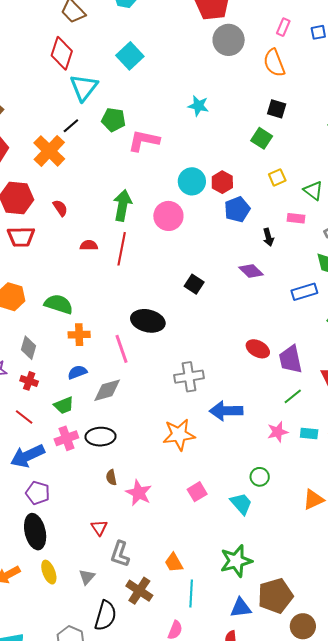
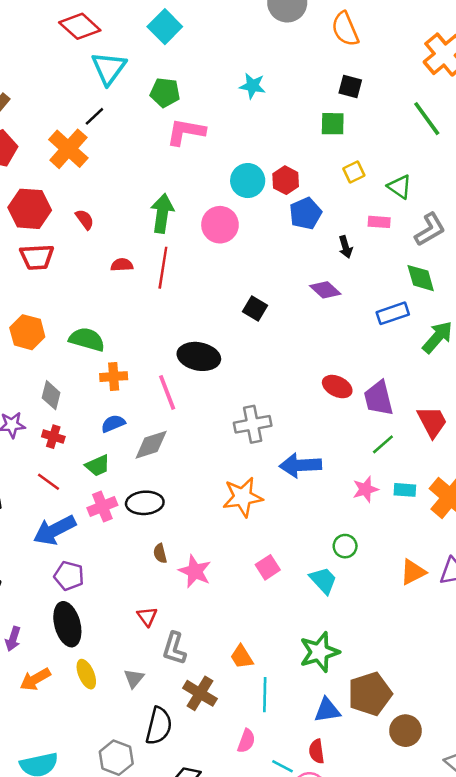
red diamond: (62, 53) -> (80, 26), turned -64
green pentagon: (114, 120) -> (165, 92), moved
green square: (262, 138) -> (333, 124), turned -30

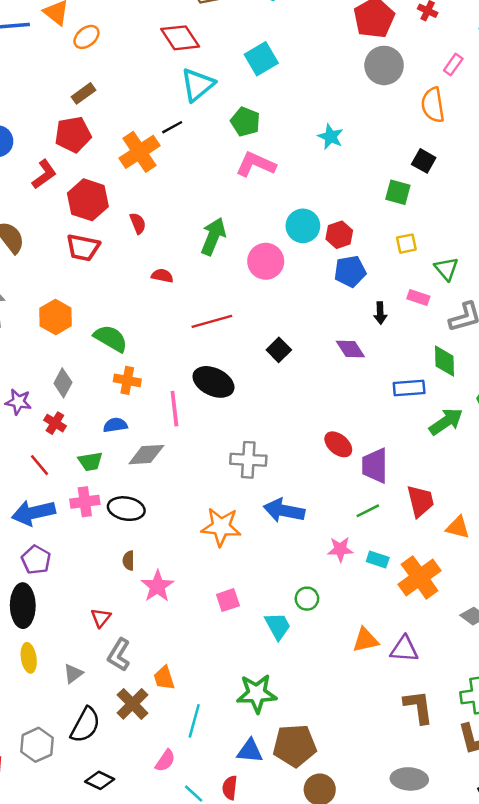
red line: (163, 268) -> (212, 321), moved, turned 51
orange trapezoid: (242, 657) -> (164, 678), moved

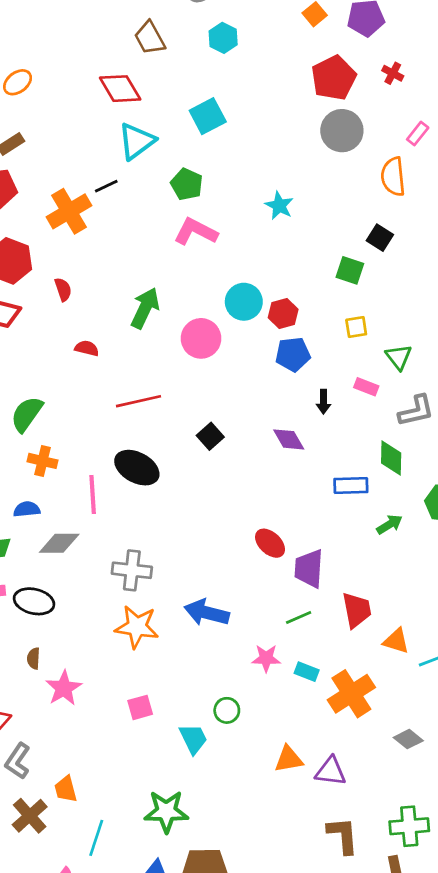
green semicircle: (111, 338) -> (27, 414), turned -88
green arrow: (446, 422) -> (389, 524), size x0.7
gray cross: (248, 460) -> (132, 570), moved

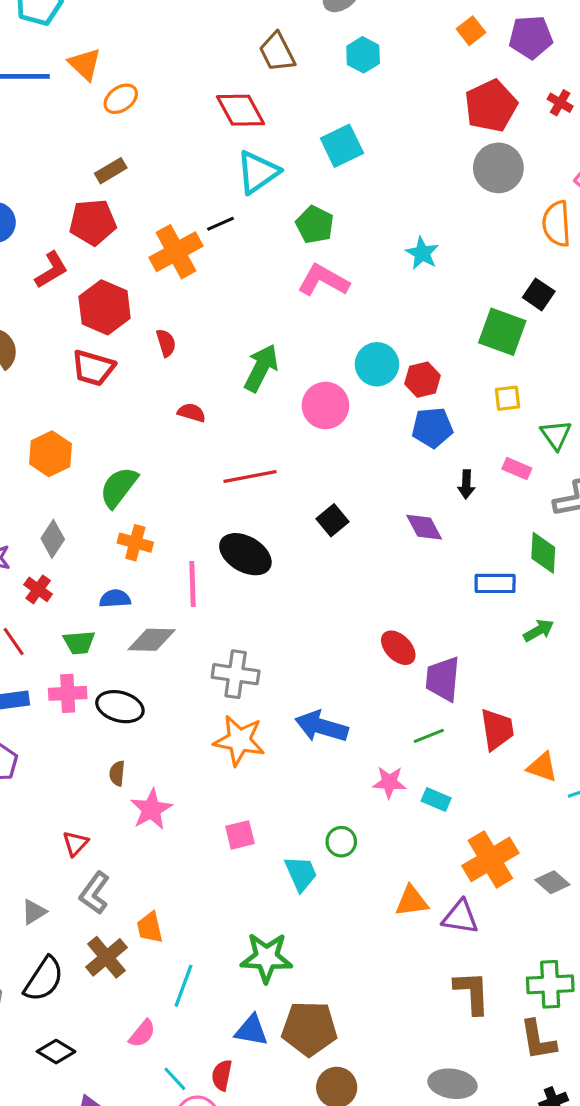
green square: (350, 270) -> (502, 332), size x1.4
orange cross: (351, 694) -> (490, 859), moved

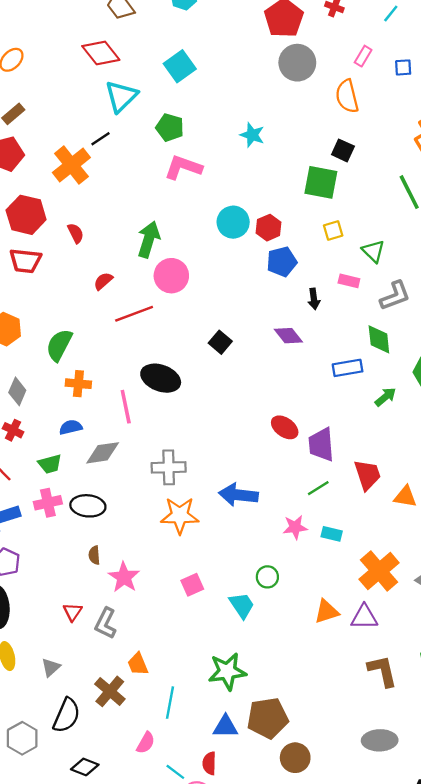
pink circle: (325, 406) -> (171, 276), moved
red semicircle: (192, 413) -> (103, 281), turned -48
red line: (250, 476) -> (134, 314), moved
gray L-shape: (95, 893) -> (106, 623), moved

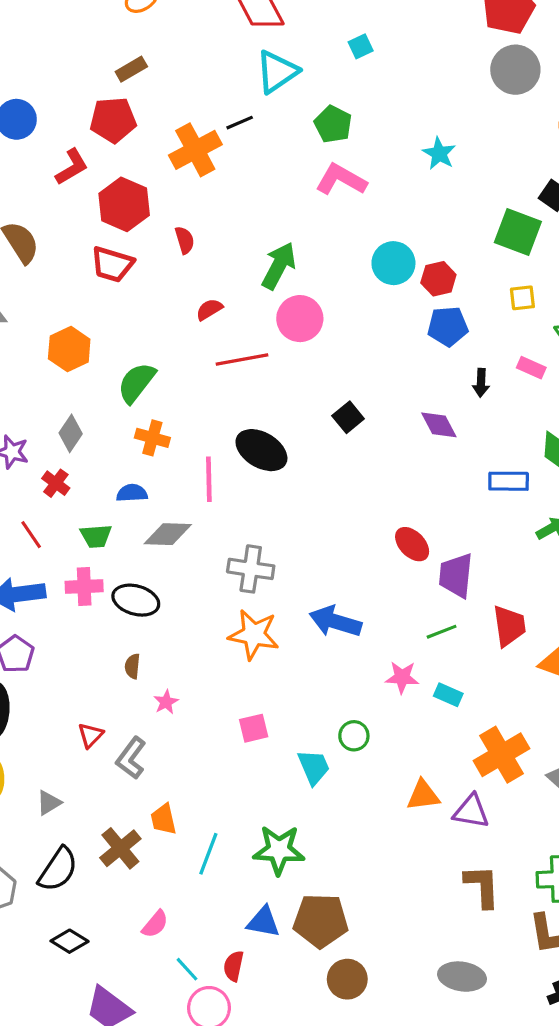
cyan square: (180, 66) -> (361, 46), size x0.6
pink star: (124, 577) -> (166, 702), size x0.6
cyan line: (170, 703) -> (208, 854), moved

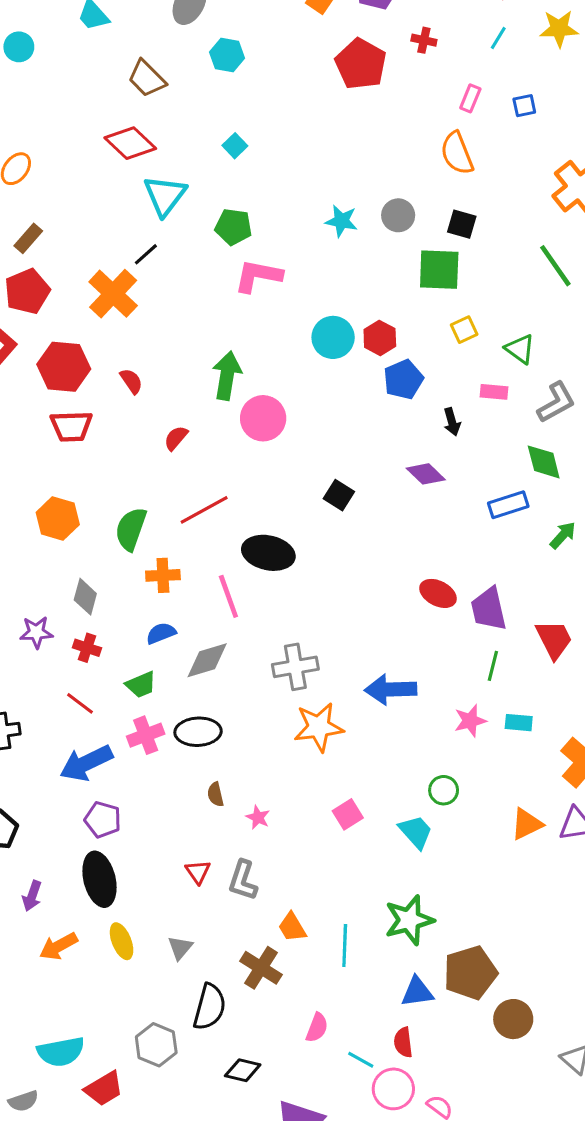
gray circle: (515, 70) -> (398, 215), moved, size x0.7
red line: (242, 359) -> (204, 510), moved
green line: (442, 632) -> (493, 666), turned -36

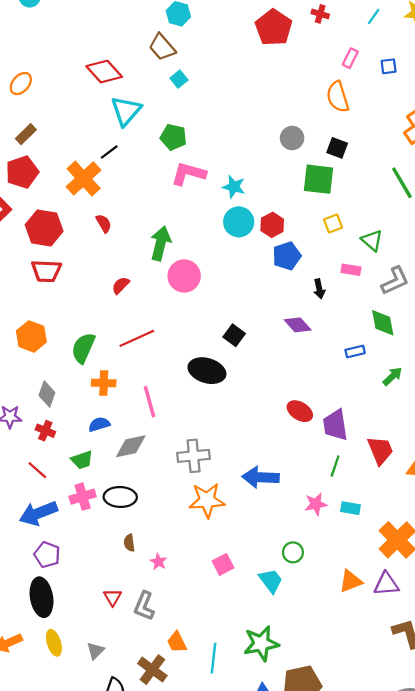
brown trapezoid: (147, 78) -> (162, 47), moved
cyan star: (341, 221) -> (234, 187), moved
red semicircle: (131, 381) -> (104, 223), moved
blue rectangle: (508, 505) -> (355, 351), size x0.7
black ellipse: (268, 553) -> (207, 371), moved

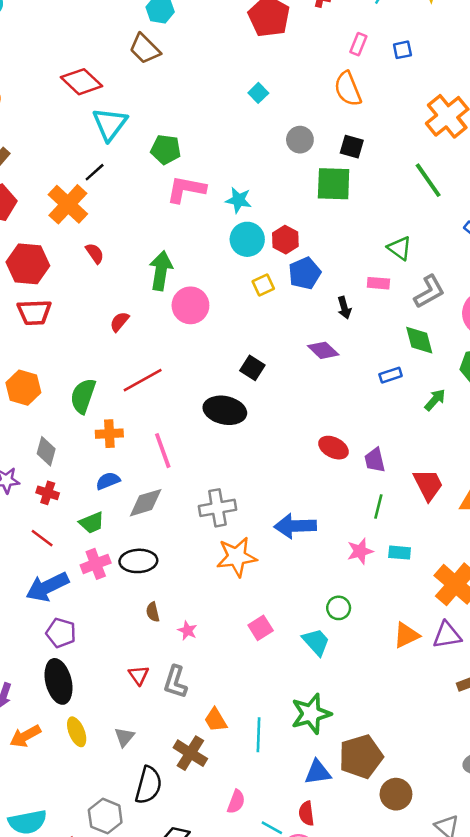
cyan square: (179, 79) -> (258, 93), moved
yellow square: (333, 223) -> (263, 285), moved
purple trapezoid: (335, 425) -> (375, 460), size x0.7

